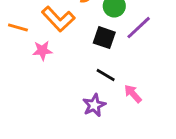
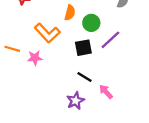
orange line: (18, 28) -> (12, 49), moved
black square: (104, 38) -> (83, 48), turned -30

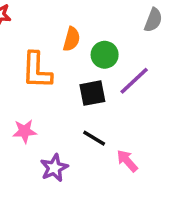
orange L-shape: (47, 33) -> (37, 70), turned 45
pink star: (35, 58) -> (25, 131), moved
purple star: (75, 101) -> (54, 168), moved

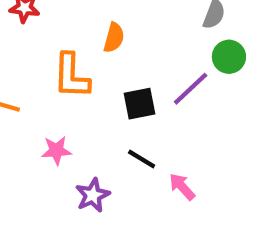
green circle: (105, 55) -> (229, 57), moved

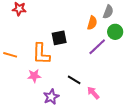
orange semicircle: (114, 38) -> (92, 23), moved
orange L-shape: (71, 76) -> (41, 54), moved
black square: (139, 104) -> (59, 38), moved

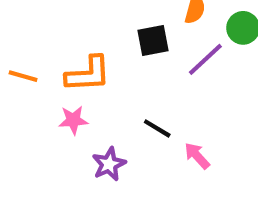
black square: (59, 38) -> (153, 40), moved
orange L-shape: (41, 54) -> (88, 74), turned -95

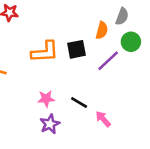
orange L-shape: (88, 74) -> (45, 52), moved
pink star: (73, 120) -> (46, 99), moved

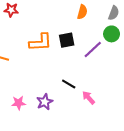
gray semicircle: (122, 16) -> (114, 13), moved
orange semicircle: (102, 30) -> (82, 12), moved
pink star: (46, 99) -> (19, 103), moved

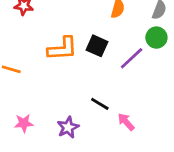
black square: (67, 40) -> (97, 46), turned 35
pink star: (19, 103) -> (24, 123), moved

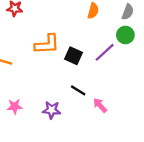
black square: (97, 46) -> (73, 56), moved
purple star: (68, 127) -> (52, 110), turned 30

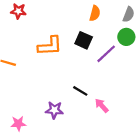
black square: (73, 56) -> (84, 40), moved
pink star: (15, 107) -> (18, 124), moved

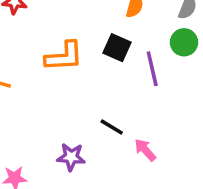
purple line: (106, 54) -> (152, 69), turned -60

